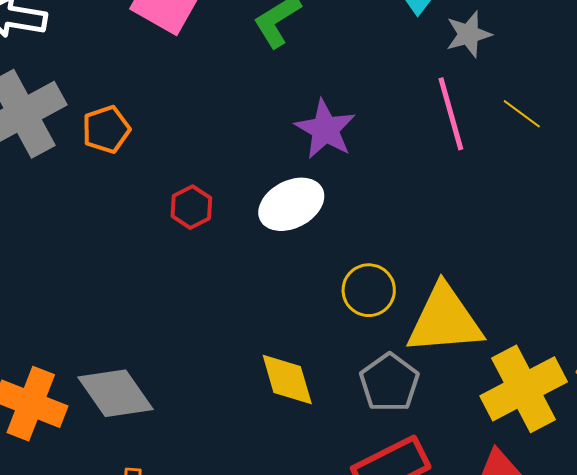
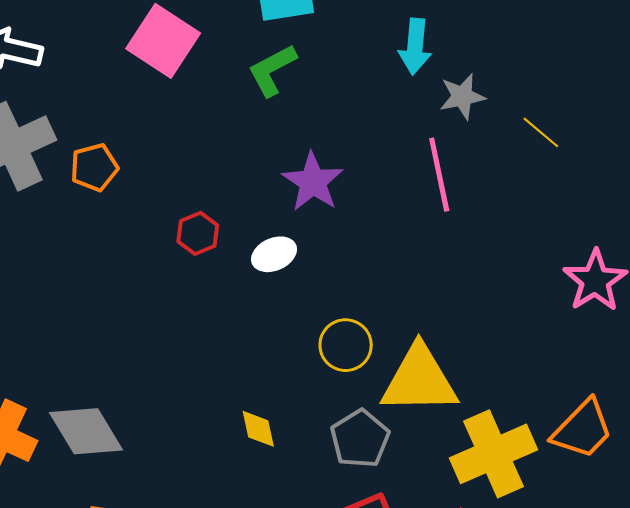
yellow line: (522, 114) -> (541, 132), moved
white ellipse: (291, 204) -> (274, 254), size x0.7
red hexagon: (191, 207) -> (198, 233), moved
yellow diamond: (287, 379) -> (258, 429), size x0.7

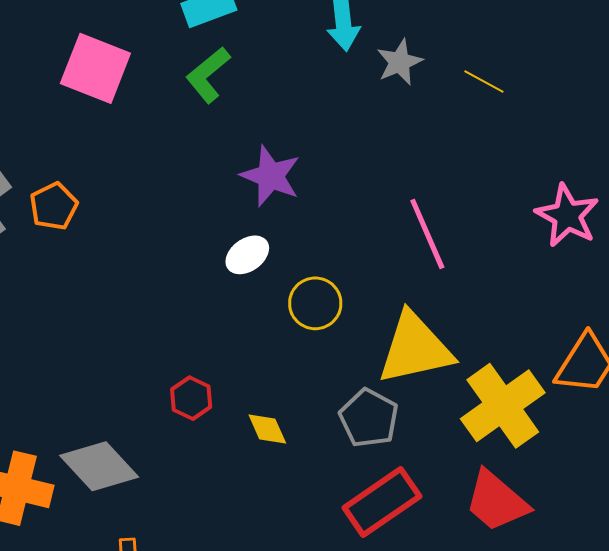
pink line: (439, 175) -> (427, 234), moved
red hexagon: (198, 233) -> (191, 398), moved
yellow circle: (346, 345) -> (315, 303), moved

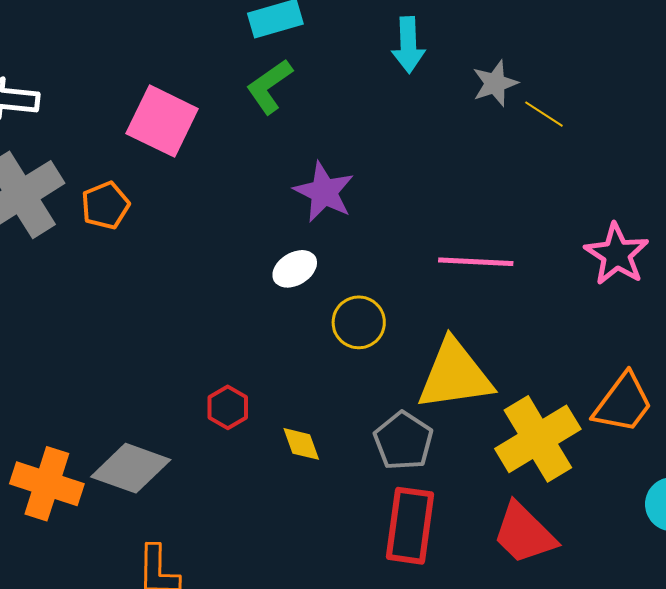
gray star: (400, 62) -> (495, 83), moved
pink square: (95, 68) -> (162, 121), moved
pink line: (427, 234) -> (476, 262), turned -68
gray diamond: (99, 466) -> (131, 468), turned -32
red rectangle: (382, 502) -> (410, 526), turned -52

